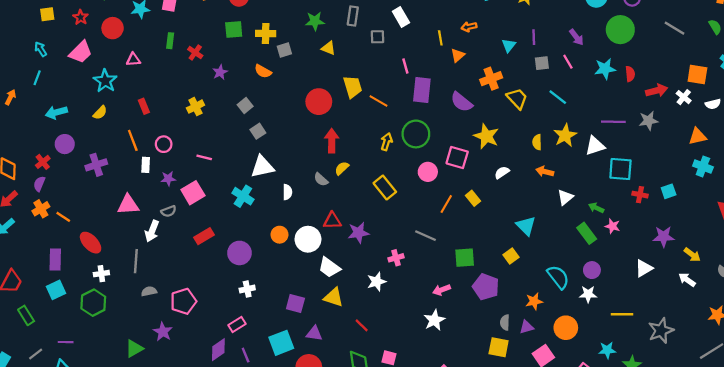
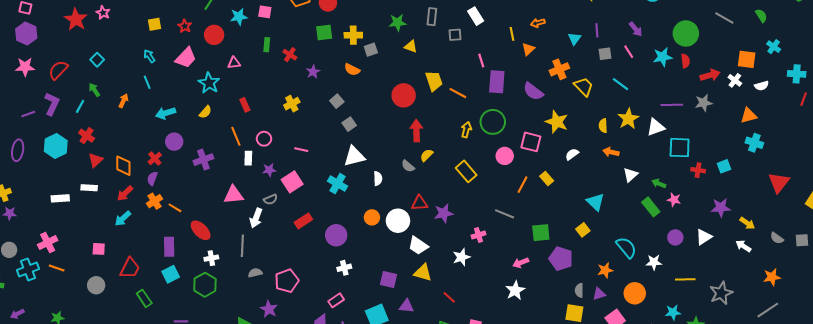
green circle: (620, 30) -> (686, 33), moved
cyan line: (37, 78) -> (147, 82), turned -40
purple circle: (592, 270) -> (675, 237), moved

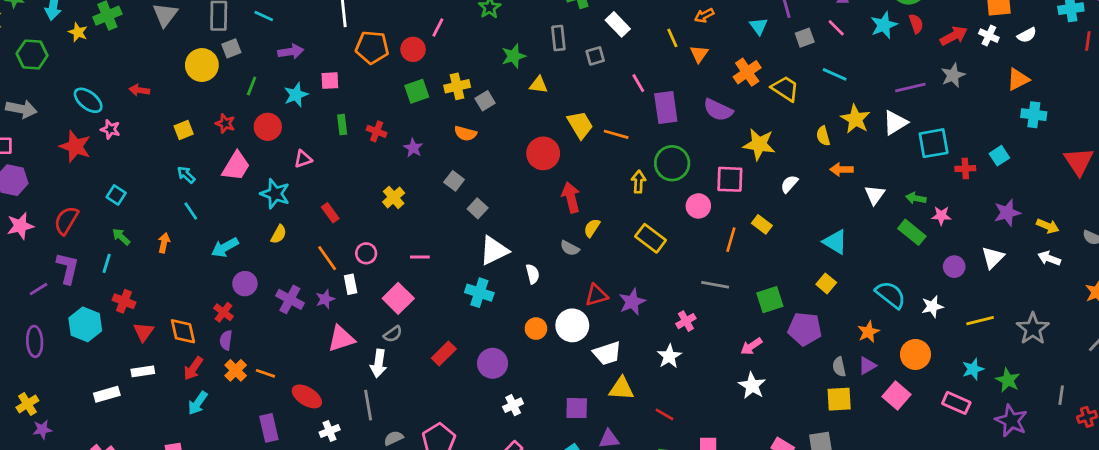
purple cross: (203, 160) -> (290, 299), turned -30
purple star: (269, 170) -> (325, 299), moved
pink square: (292, 182) -> (398, 298), moved
white trapezoid: (418, 246) -> (607, 353), turned -40

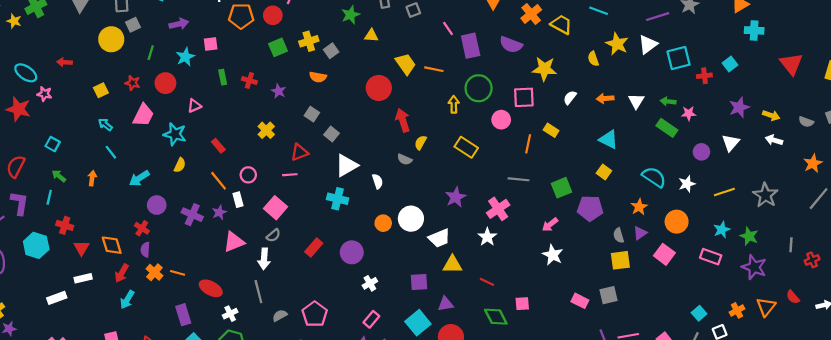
orange arrow: (842, 169) -> (605, 98), moved
red triangle: (596, 295) -> (299, 152), moved
pink cross: (686, 321) -> (498, 209), size x1.5

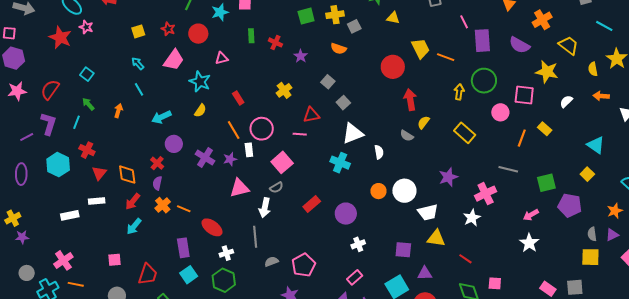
yellow trapezoid: (561, 24) -> (568, 45), moved
orange arrow: (605, 98) -> (601, 96), moved
pink circle: (248, 175) -> (262, 129), size x1.5

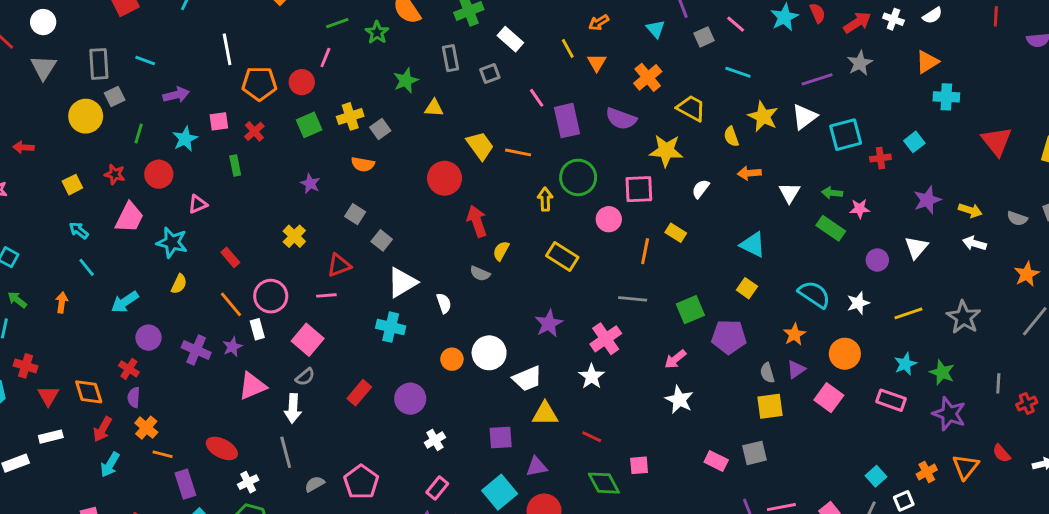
red cross: (275, 42) -> (254, 131), moved, turned 32
orange line: (184, 209) -> (163, 454), moved

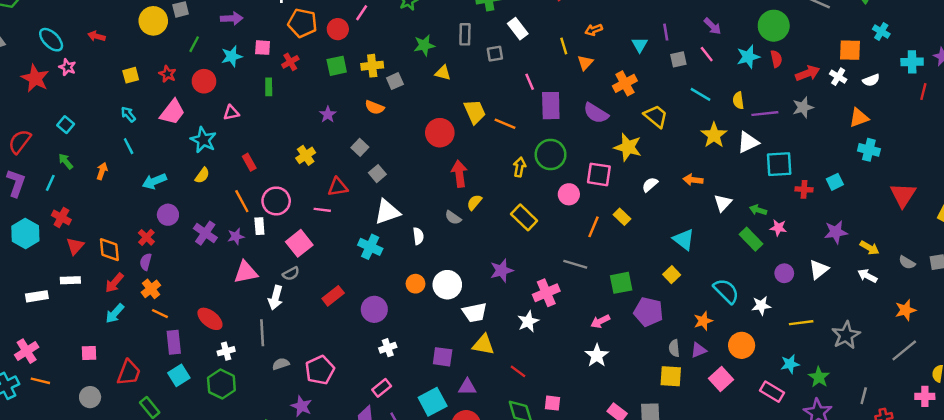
yellow semicircle: (731, 137) -> (738, 100), moved

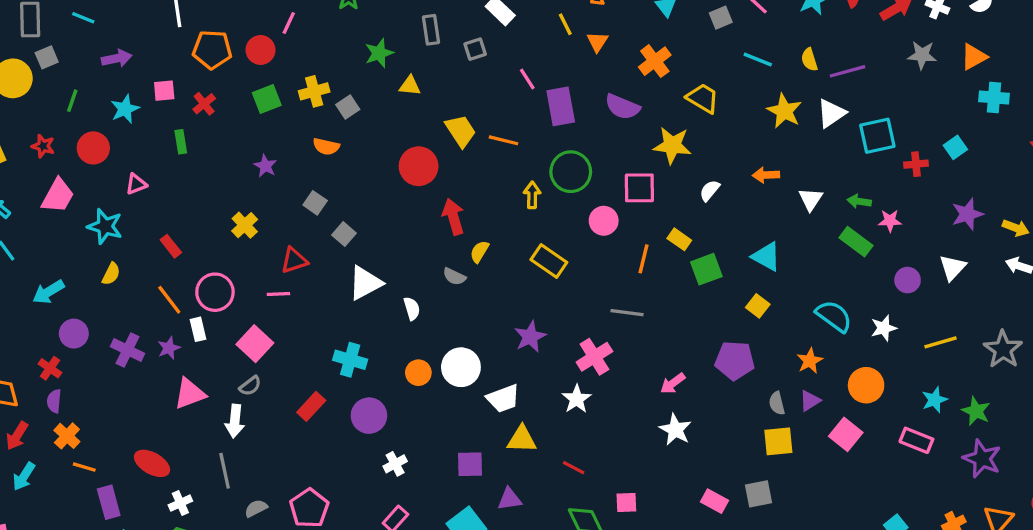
gray star: (803, 107) -> (922, 55), moved, turned 30
cyan cross: (370, 247) -> (350, 360), moved
green square: (621, 283) -> (706, 269), moved

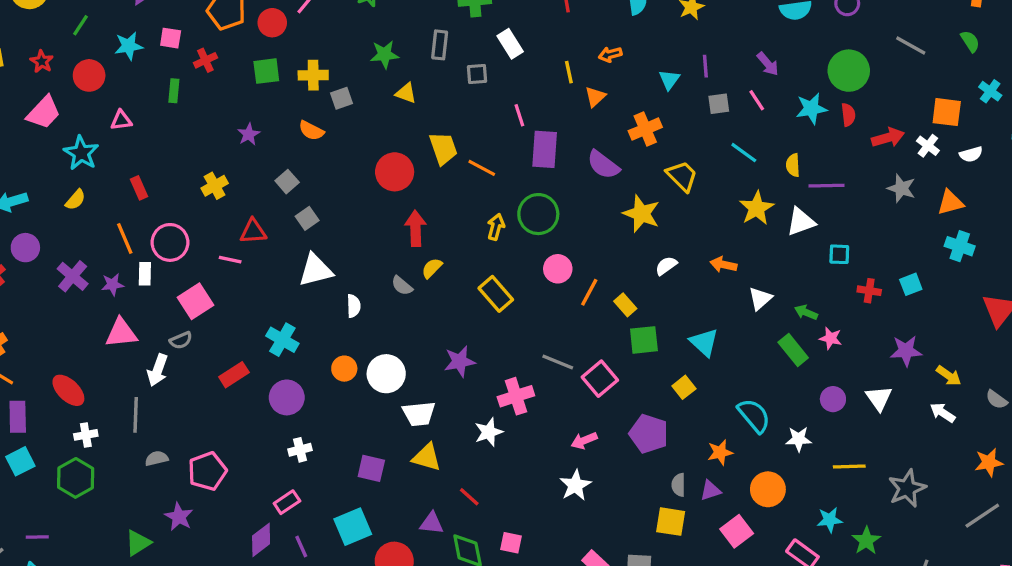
cyan square: (877, 136) -> (839, 254), size x0.6
pink square: (639, 188) -> (600, 379), moved, turned 36
orange line: (643, 259) -> (589, 292), moved
white triangle: (953, 268) -> (879, 398), turned -32
purple triangle: (509, 499) -> (432, 523), moved

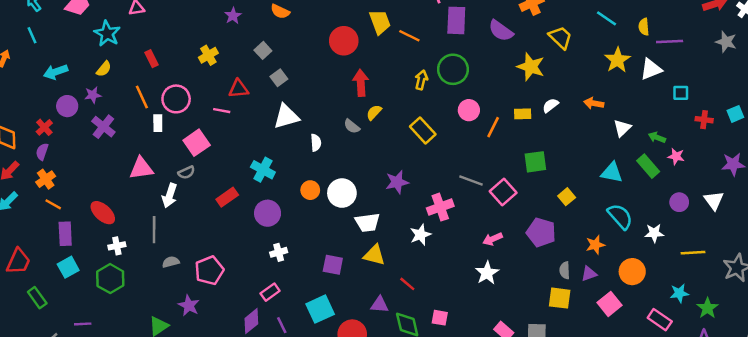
purple star: (112, 284) -> (93, 95), moved
yellow rectangle: (625, 305) -> (523, 114), moved, turned -49
cyan triangle: (704, 342) -> (612, 173), moved, turned -30

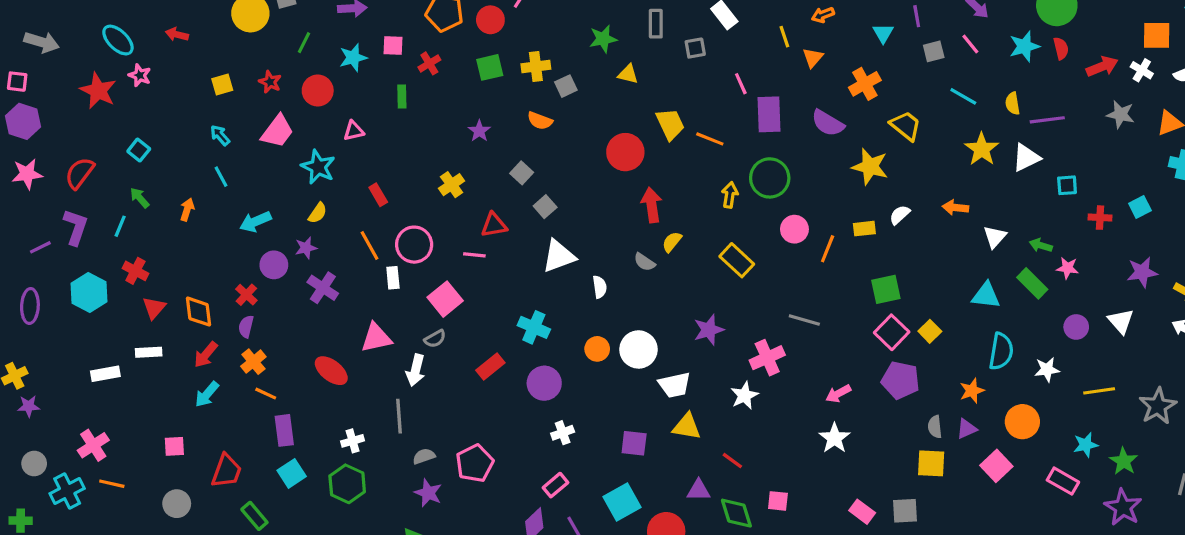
pink square: (503, 192) -> (892, 332), moved
red ellipse: (103, 213) -> (331, 371), moved
cyan semicircle: (620, 216) -> (1001, 351), turned 56
purple star: (189, 305) -> (428, 493), moved

